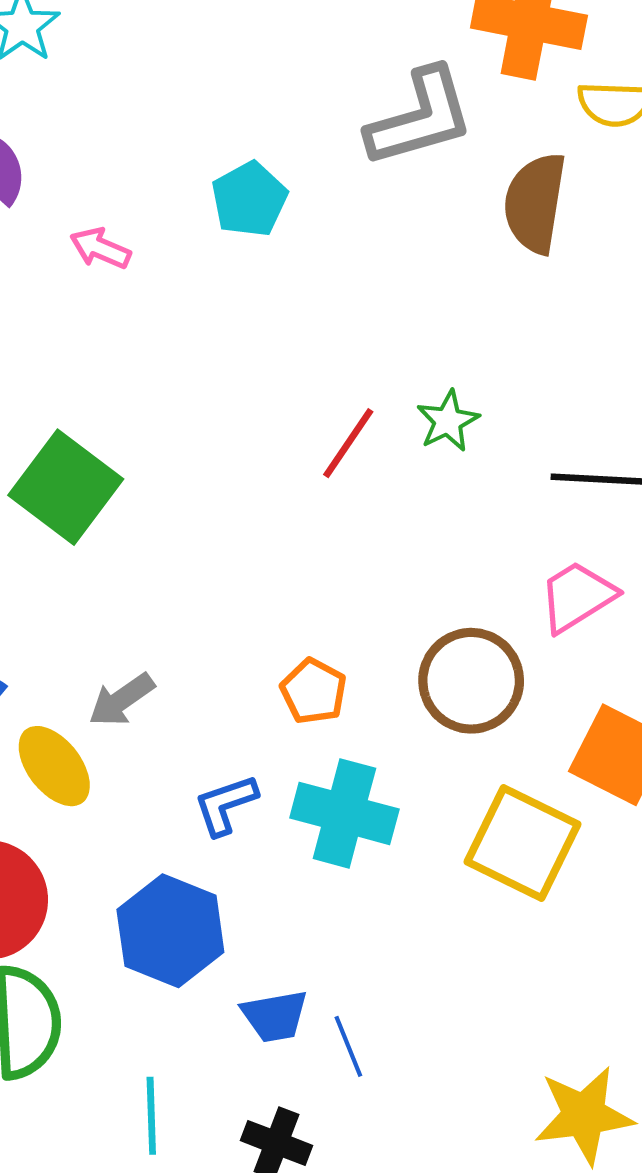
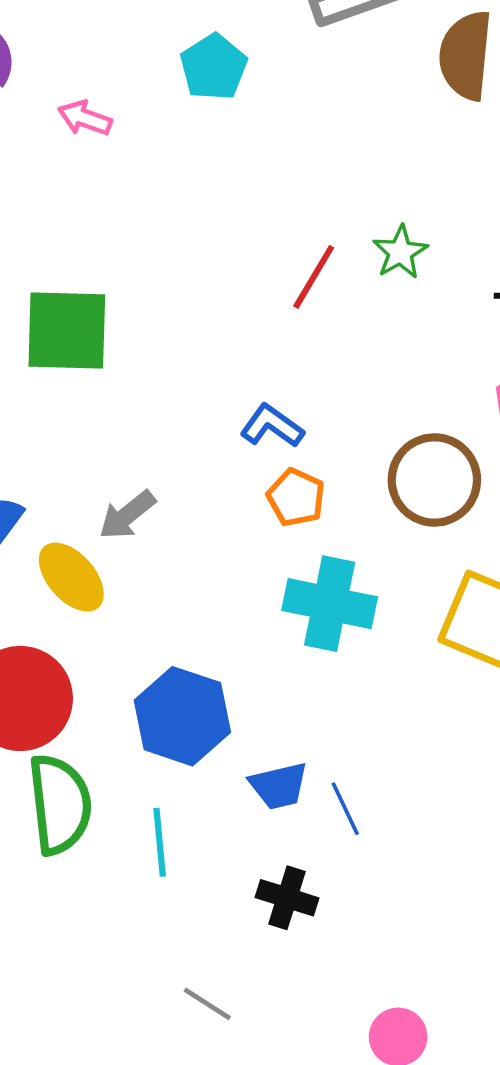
green square: (66, 487) -> (67, 331), turned -32
blue L-shape: (226, 805) -> (272, 426), moved, turned 58
cyan line: (151, 1116) -> (160, 842), moved

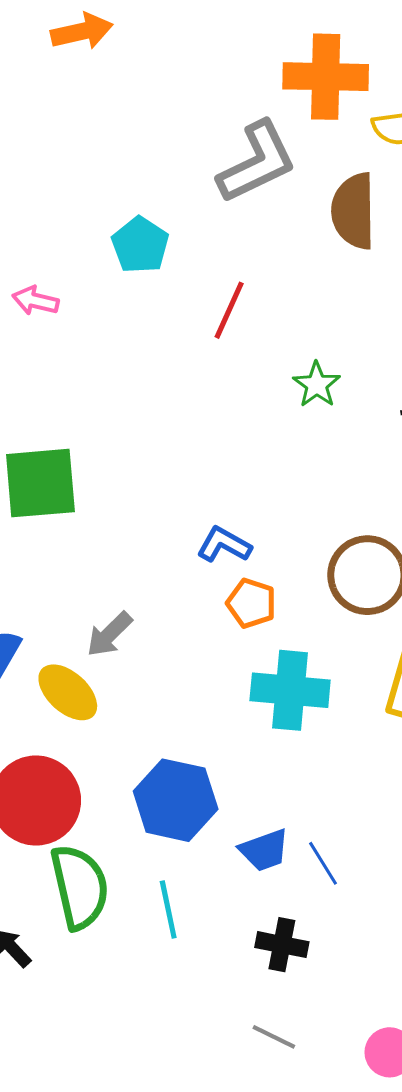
red line: (314, 277) -> (229, 310), moved
gray line: (207, 1004) -> (274, 1037), moved

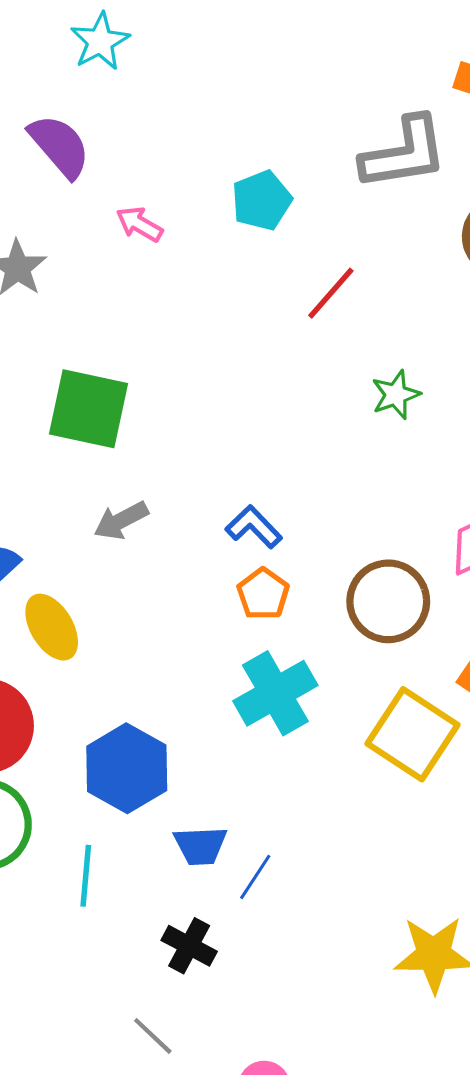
gray arrow: (109, 634) -> (121, 520), moved
cyan cross: (290, 690) -> (275, 693), turned 38
blue line: (323, 863) -> (255, 877), turned 48

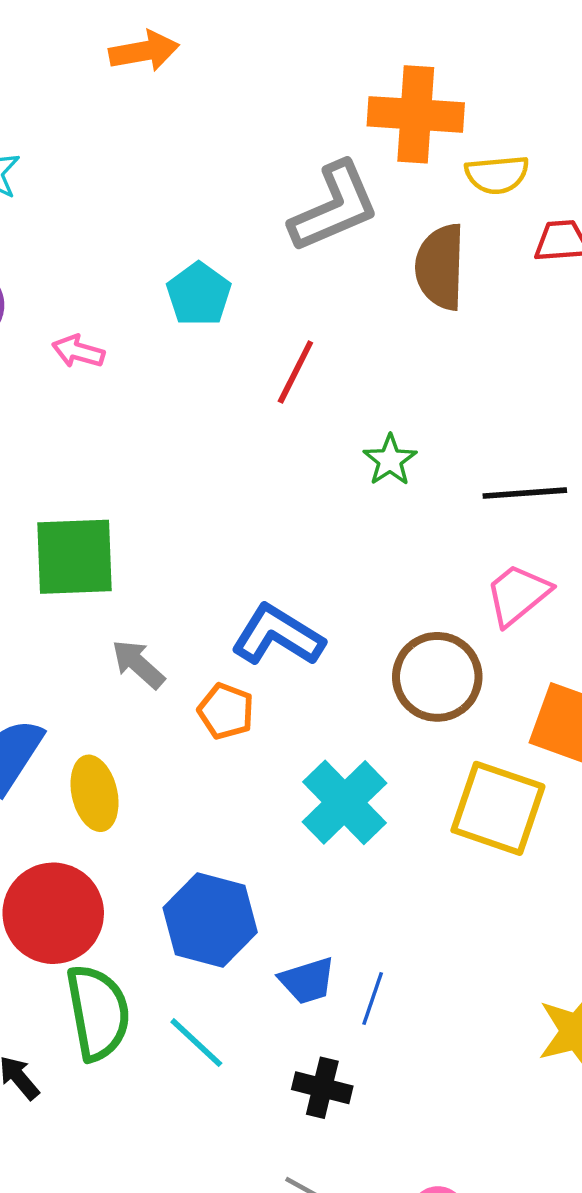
gray arrow: (121, 520) -> (138, 664), turned 84
blue L-shape: (254, 527) -> (278, 635), size x1.5
orange pentagon: (263, 594) -> (226, 711), moved
yellow ellipse: (52, 627) -> (95, 793), turned 32
cyan line: (86, 876) -> (196, 1043), turned -38

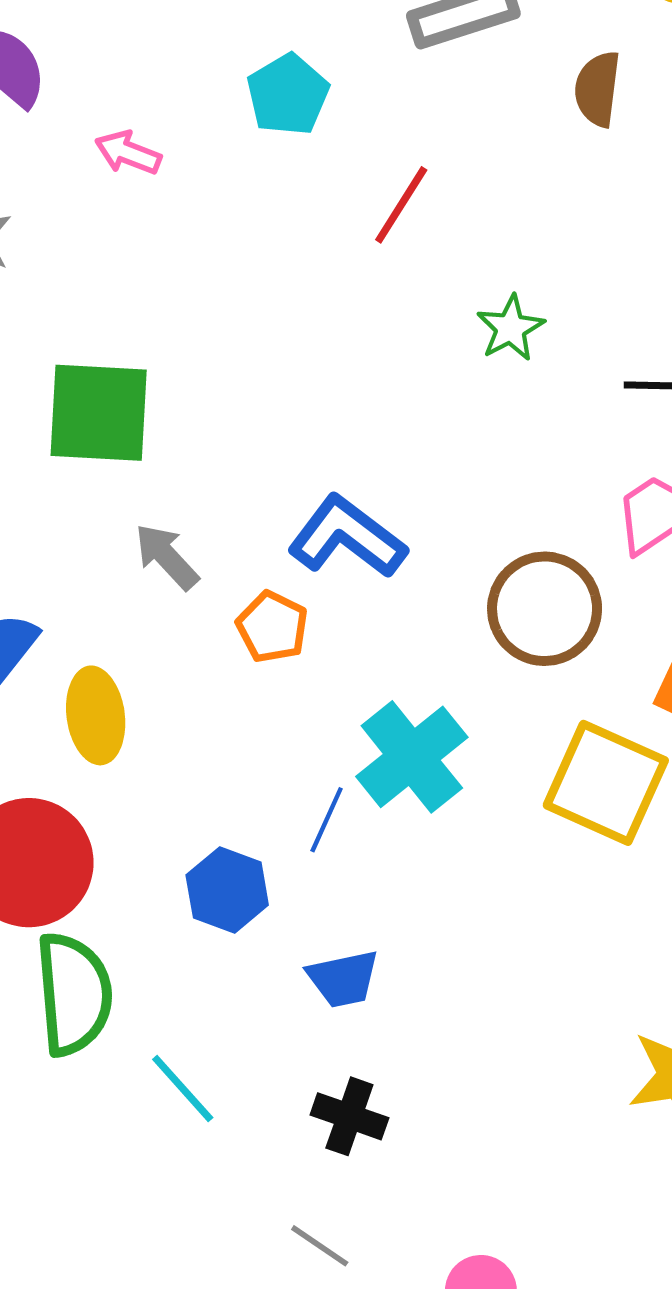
brown semicircle: (440, 267) -> (598, 89), size x0.7
blue hexagon: (210, 920) -> (227, 890), size x0.7
blue line: (373, 999) -> (327, 820), moved
cyan line: (196, 1043) -> (183, 1089), moved

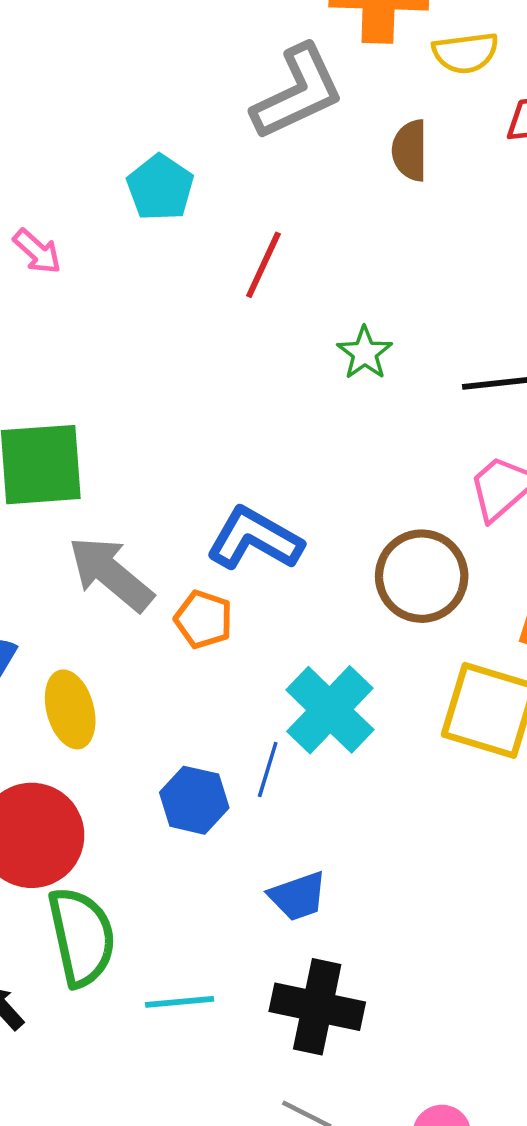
pink arrow: (128, 153) -> (37, 251), turned -152
gray arrow: (167, 557) -> (111, 574), size x1.5
blue hexagon: (227, 890) -> (194, 800), moved
cyan line: (183, 1089) -> (180, 1002), turned -46
black cross: (349, 1116) -> (317, 1007), size x1.5

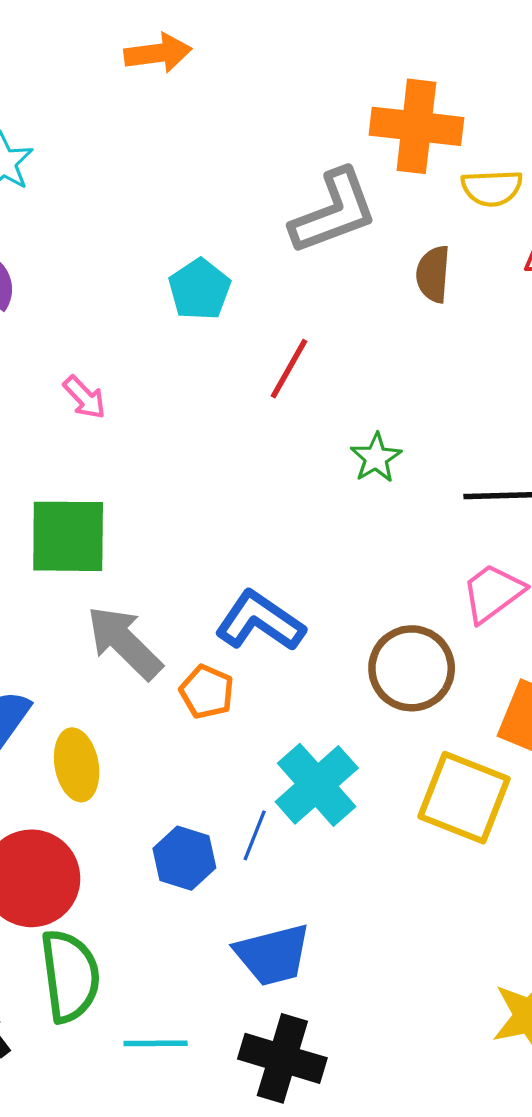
pink arrow: (37, 251) -> (85, 397), moved
blue trapezoid: (298, 896) -> (273, 955), size x1.4

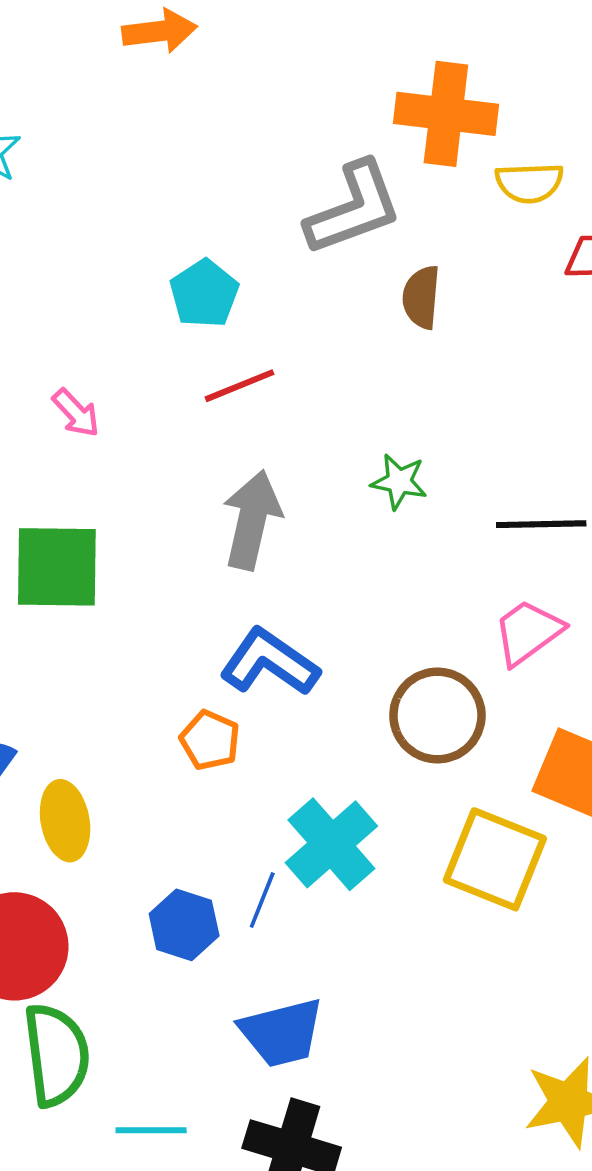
brown semicircle: (433, 274) -> (421, 297), moved
red line: (289, 369) -> (239, 386), moved, turned 38
green star: (376, 458) -> (399, 482), turned -30
gray arrow: (124, 642) -> (252, 520), moved, turned 58

